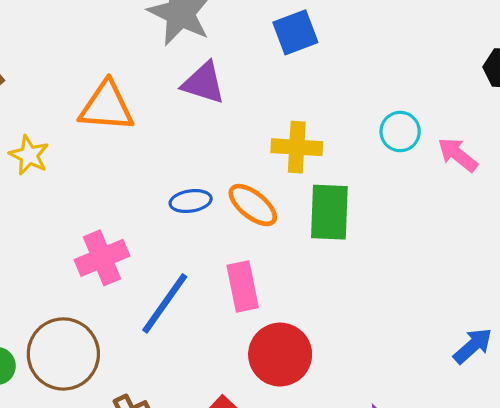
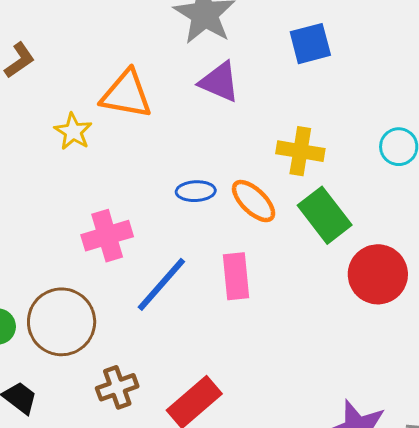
yellow star: (29, 155) -> (73, 132), moved
green rectangle: (329, 212) -> (325, 215), turned -46
red circle: (280, 355) -> (378, 274), moved

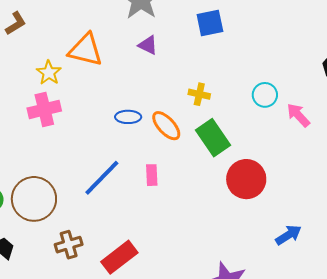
purple triangle: (219, 82) -> (148, 45), size x0.7
yellow cross: (300, 151) -> (199, 94), size x0.7
pink cross: (107, 236) -> (44, 109), moved
pink rectangle: (236, 276) -> (152, 175), size x0.7

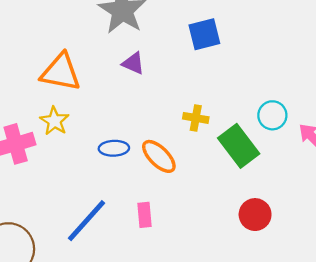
yellow star: (49, 73) -> (54, 121), moved
green rectangle: (213, 138) -> (239, 146), moved
red circle: (246, 179) -> (255, 215), size x0.7

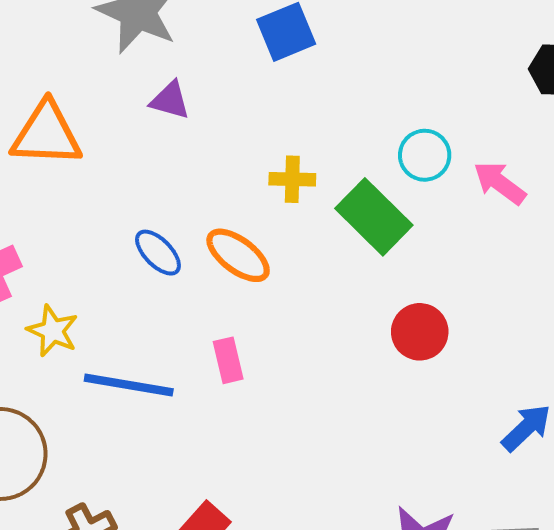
yellow star: (54, 121) -> (53, 331), moved
blue ellipse: (114, 148) -> (158, 253), turned 56
blue line: (86, 221) -> (129, 385), turned 66

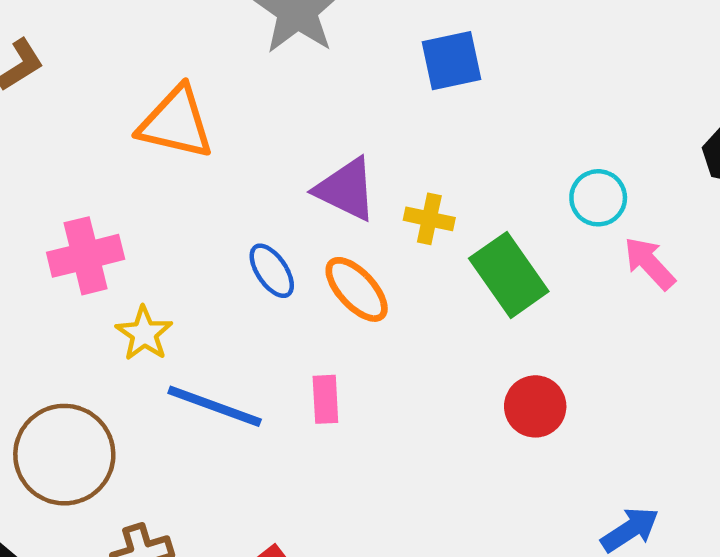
purple triangle: (170, 100) -> (346, 189), moved, size x1.5
cyan circle: (425, 155) -> (598, 198), moved

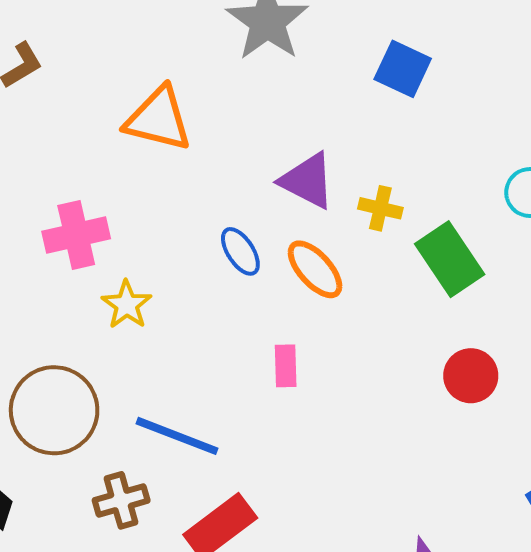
blue square: (452, 61) -> (403, 69), turned 36
blue line: (215, 406) -> (177, 436), moved

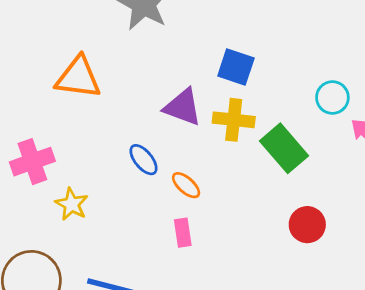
blue square: (403, 69) -> (236, 67), moved
yellow cross: (380, 208) -> (234, 120), size x1.4
orange ellipse: (315, 269) -> (186, 185), moved, size x0.7

